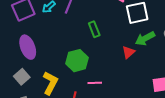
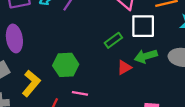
green rectangle: (94, 29) -> (113, 40), moved, turned 63

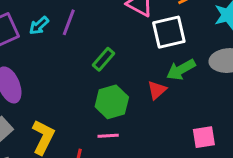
green rectangle: (113, 40) -> (103, 59), moved
green hexagon: (66, 65) -> (112, 102), moved

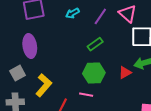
purple line: (69, 22) -> (100, 16), moved
cyan arrow: (39, 26) -> (72, 13), moved

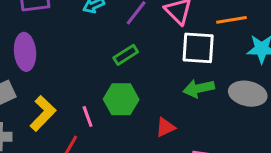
red triangle: (125, 73) -> (165, 127), moved
pink line: (86, 95) -> (88, 116), moved, turned 56

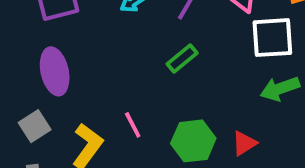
green hexagon: (121, 99) -> (193, 141), moved
pink line: (88, 116) -> (133, 125), moved

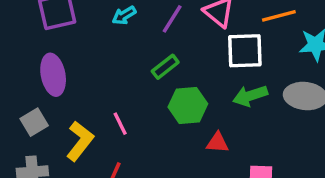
green hexagon: (193, 141) -> (188, 105), moved
red triangle: (244, 143) -> (217, 143), turned 35

